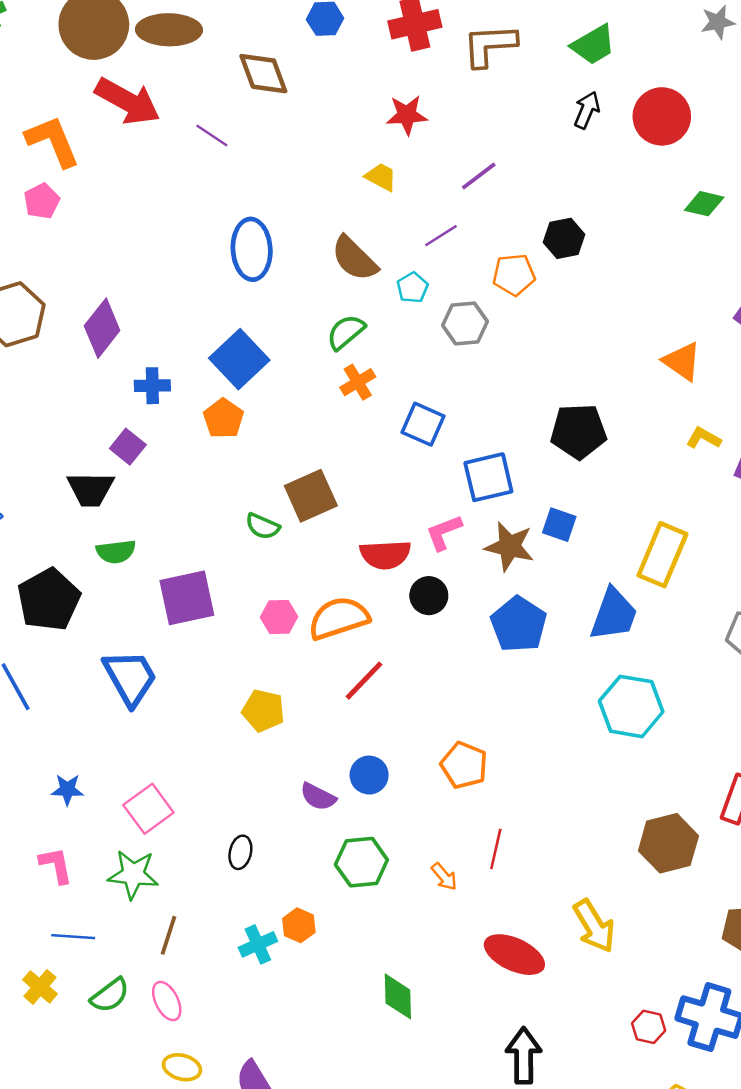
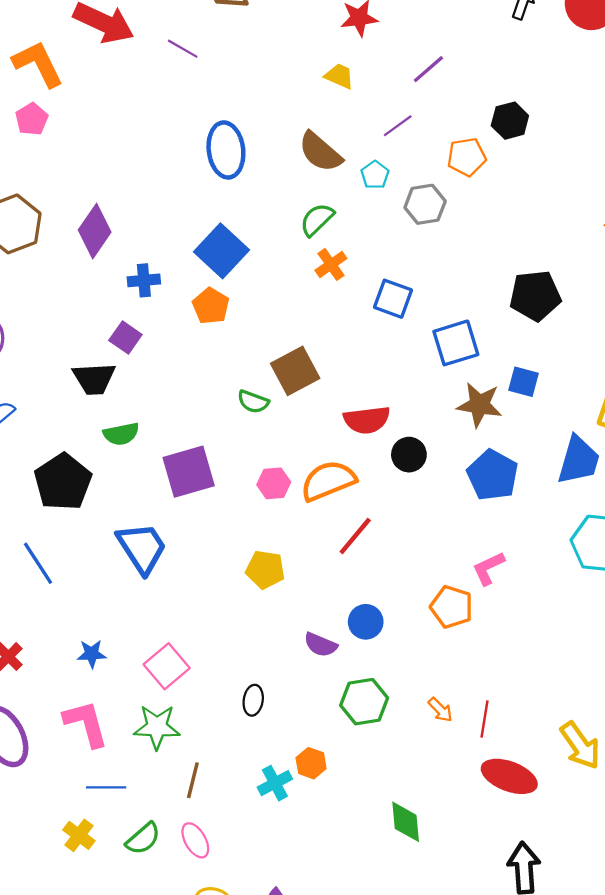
pink L-shape: (444, 532) -> (488, 568), moved
red line: (496, 849) -> (485, 719), moved
pink L-shape: (56, 865) -> (86, 724), size x1.4

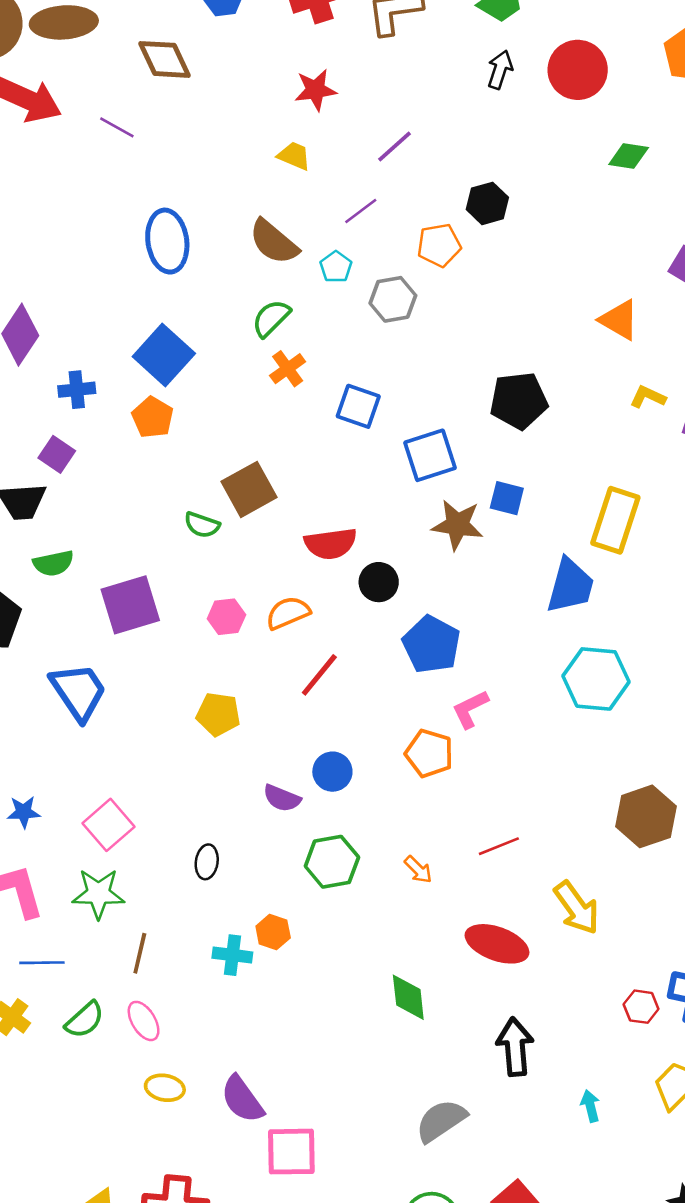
blue pentagon: (493, 475) -> (431, 644), moved
orange semicircle: (328, 481) -> (288, 613), size x0.7
red line: (485, 719) -> (499, 846), moved, turned 60
cyan cross: (275, 783) -> (232, 955), turned 36
green diamond: (406, 822) -> (408, 997), moved

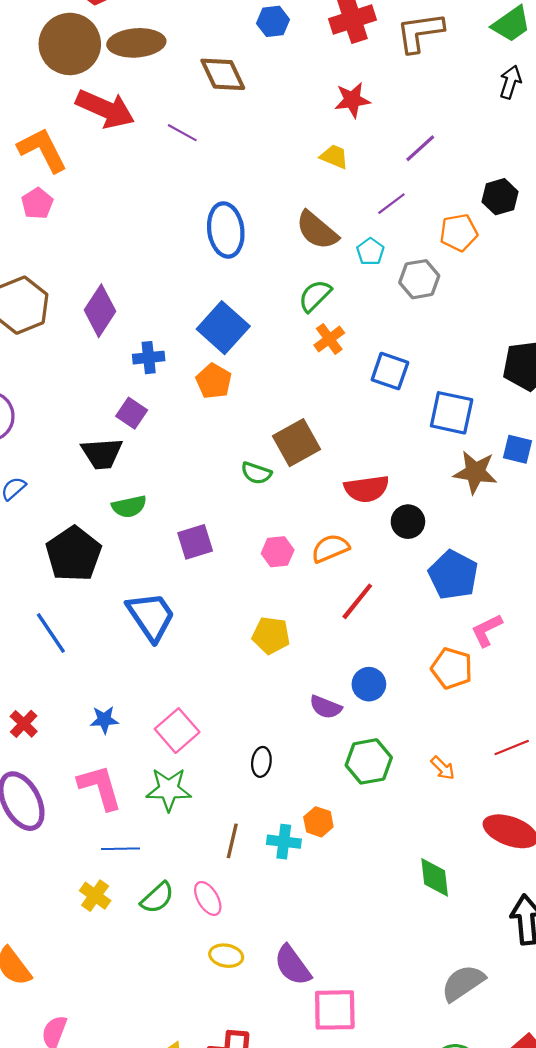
blue square: (430, 455) -> (452, 413), turned 30
purple square: (130, 605) -> (195, 542), size x0.7
brown line: (140, 953) -> (232, 841), moved

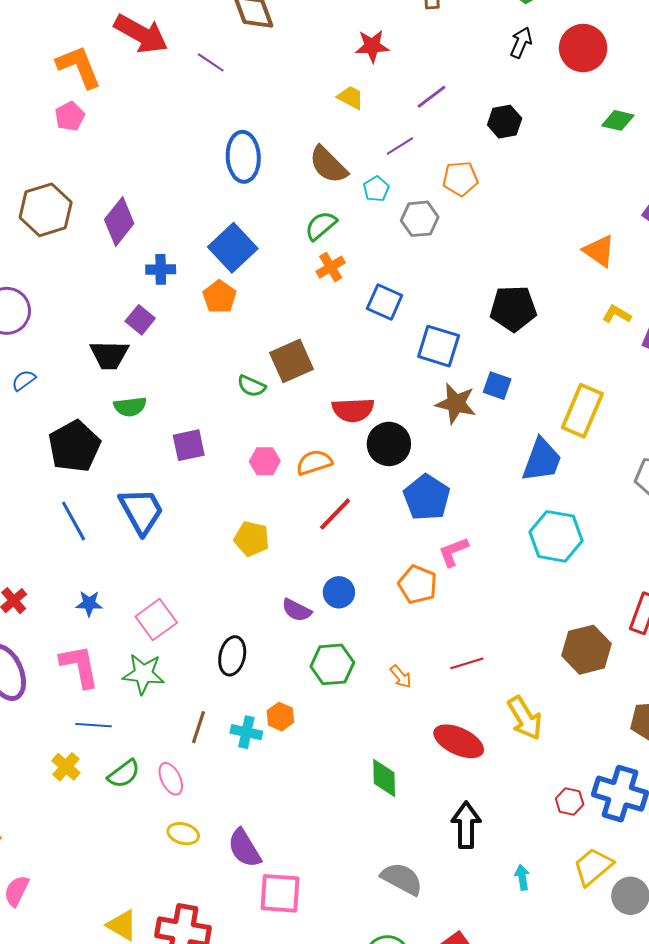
black hexagon: (500, 197) -> (505, 122), moved
black circle: (408, 522) -> (389, 444), size x1.4
blue line: (51, 633) -> (74, 521), moved
black ellipse: (261, 762) -> (232, 656), size x1.4
gray semicircle: (463, 983) -> (402, 879), turned 57

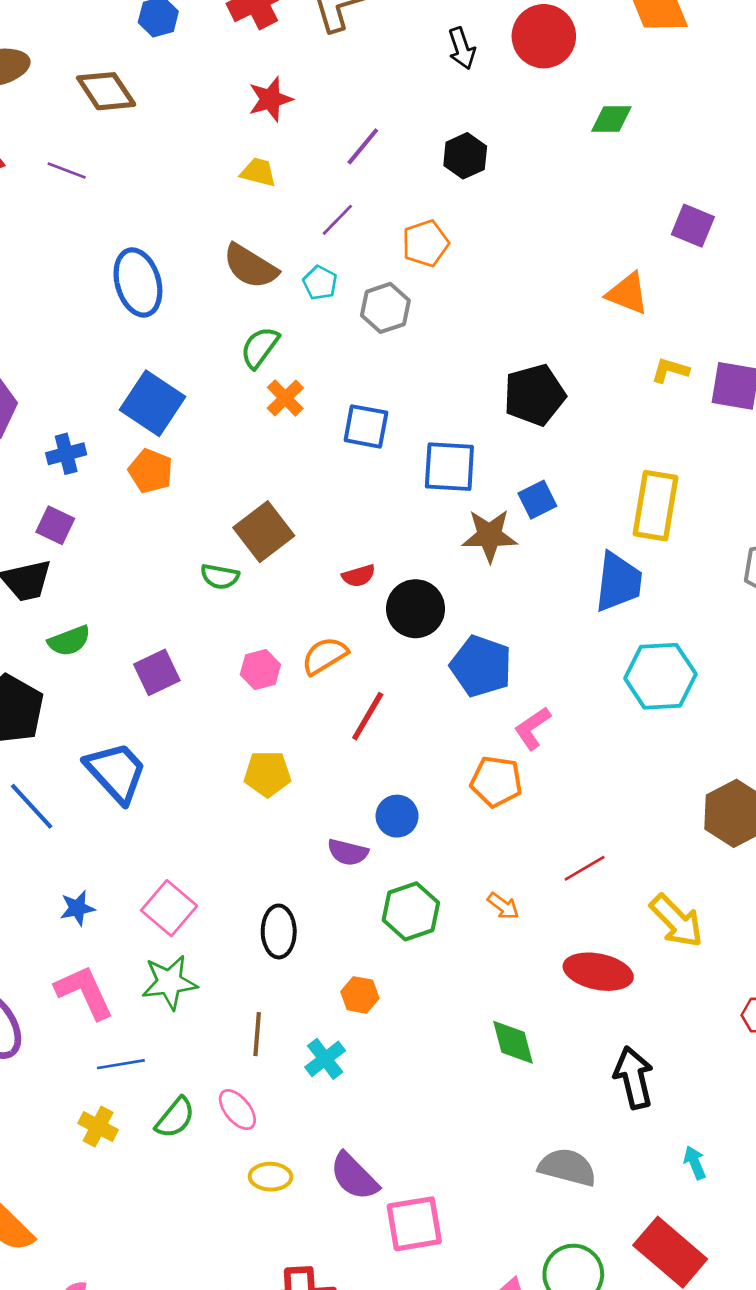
black arrow: (521, 43) -> (462, 48), turned 152
blue square: (497, 386) -> (537, 500), turned -32
red semicircle: (353, 410) -> (359, 576), size x0.6
cyan cross: (246, 732) -> (325, 1059), moved, turned -36
cyan arrow: (522, 877) -> (695, 1163), moved

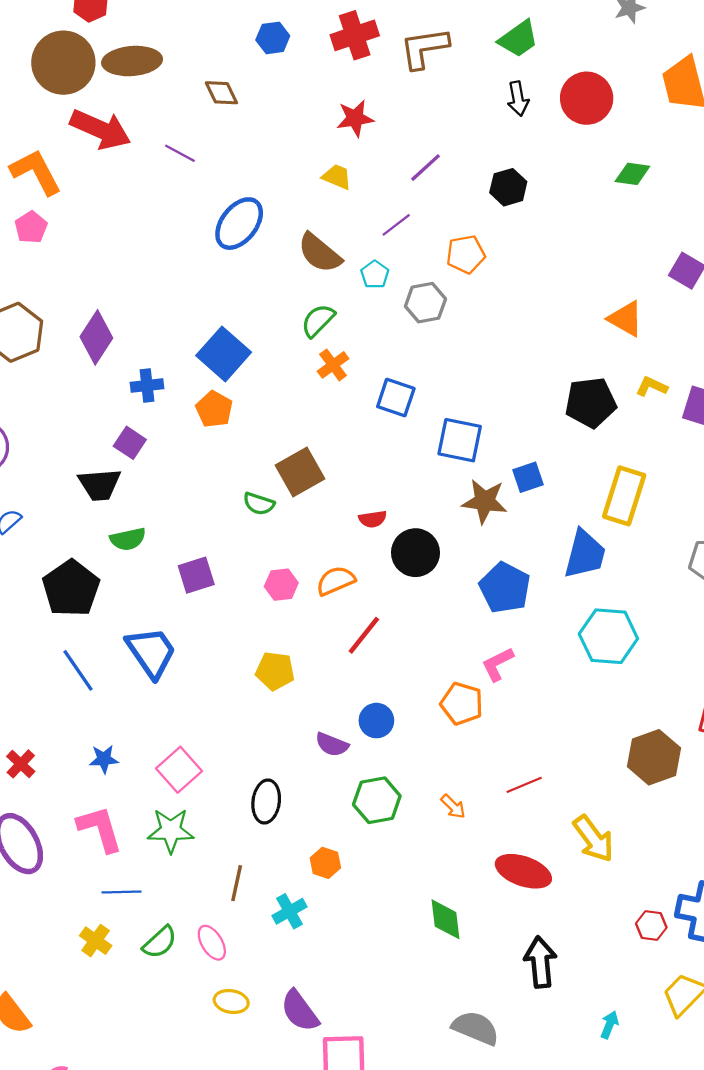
brown diamond: (106, 91) -> (221, 93), size x0.7
blue ellipse: (138, 282) -> (239, 224), moved, turned 46
black pentagon: (534, 395) -> (591, 403), moved
blue pentagon: (481, 666) -> (505, 588), moved
cyan arrow: (695, 1163) -> (609, 1025), moved, turned 36

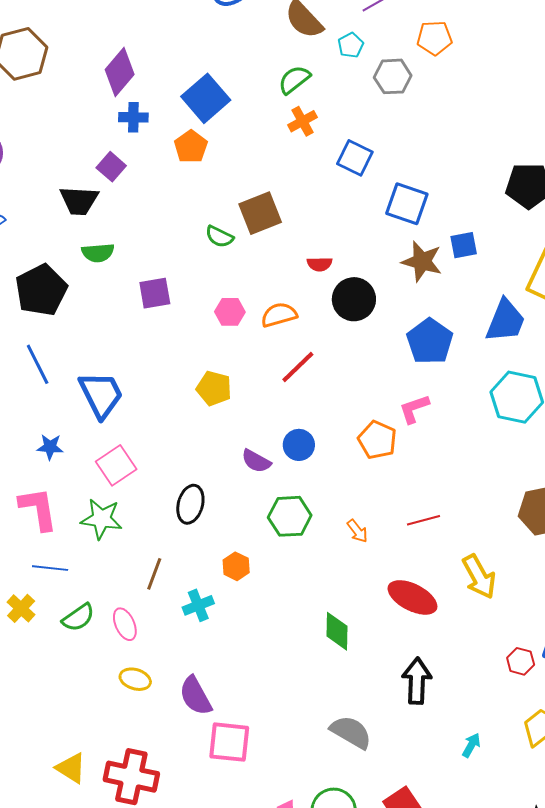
purple diamond: (96, 337) -> (120, 72), moved
blue trapezoid: (151, 652) -> (101, 395), moved

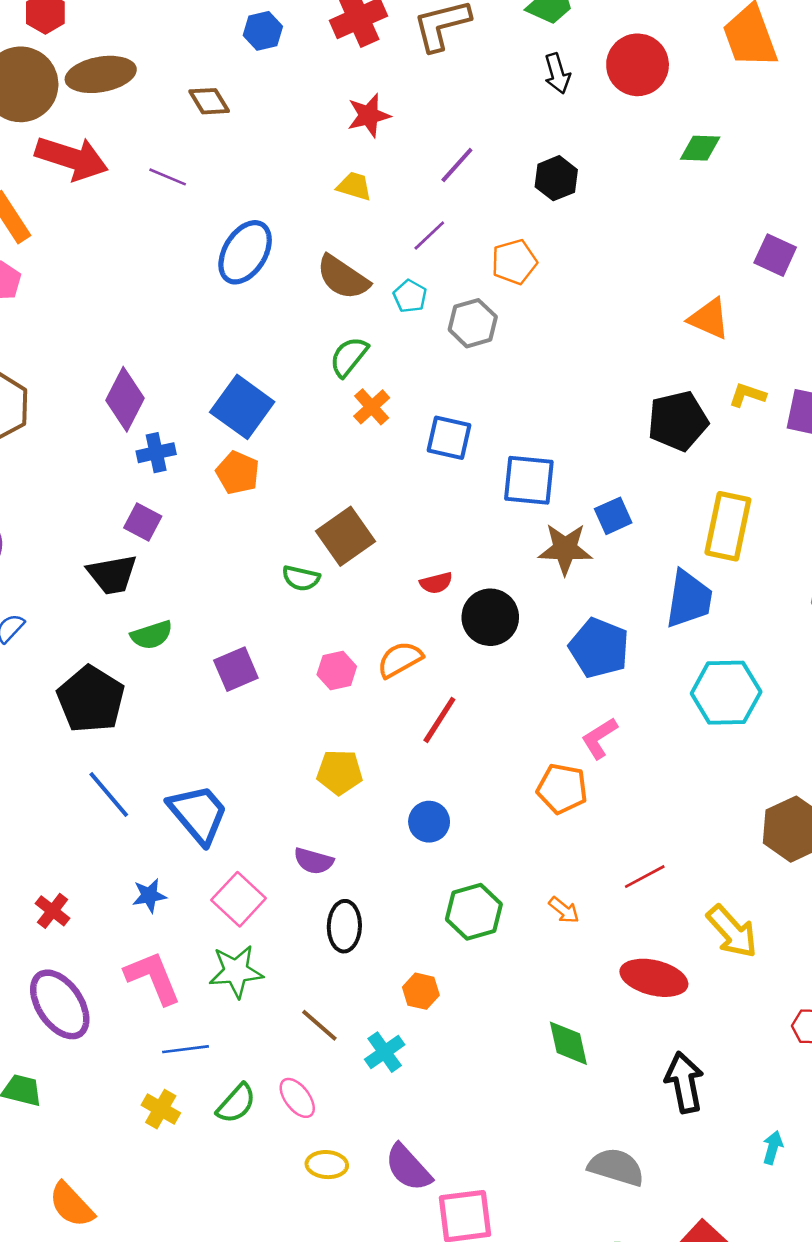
blue circle: (299, 445) -> (429, 822), moved
purple semicircle: (256, 461) -> (314, 861), moved
brown line: (154, 574) -> (319, 1025), turned -56

